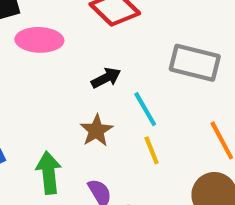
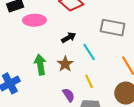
yellow line: (152, 150) -> (89, 81), moved
green arrow: (49, 173) -> (40, 65), moved

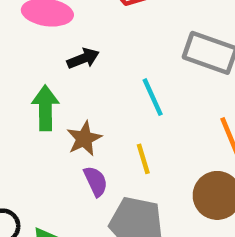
black arrow: (69, 37) -> (83, 58), moved
brown star: (65, 64) -> (84, 139), moved

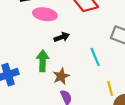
yellow line: (143, 159) -> (110, 88), moved

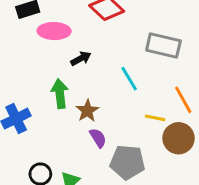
yellow line: (110, 88) -> (155, 118), turned -56

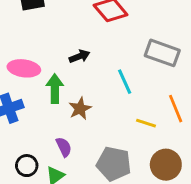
pink ellipse: (54, 31) -> (24, 68), moved
purple semicircle: (98, 138) -> (64, 147), moved
brown circle: (179, 138) -> (166, 165), moved

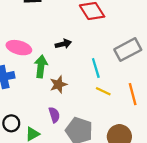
gray rectangle: (162, 53) -> (128, 50), turned -55
yellow line: (146, 123) -> (103, 91), moved
purple semicircle: (64, 147) -> (54, 115), moved

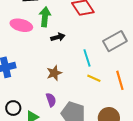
pink ellipse: (19, 48) -> (21, 25), moved
green arrow: (41, 66) -> (45, 17), moved

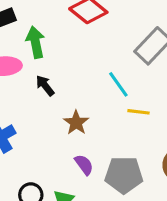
black arrow: (58, 37) -> (45, 86), moved, turned -96

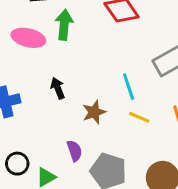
black arrow: (45, 86) -> (58, 88), moved
brown star: (76, 123) -> (94, 112), moved

